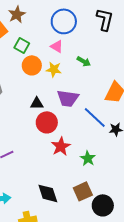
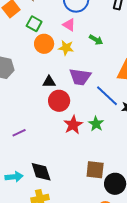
green star: (88, 158) -> (96, 124), moved
brown square: (83, 191) -> (95, 170), turned 30
black diamond: (48, 193) -> (41, 172), moved

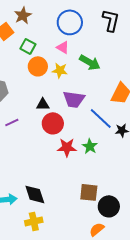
green arrow: (96, 40) -> (90, 62), size x1.5
red star: (73, 125) -> (67, 147), turned 30
purple line: (19, 133) -> (12, 122), moved

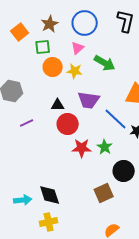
brown star: (23, 15) -> (50, 24), moved
green square: (28, 46) -> (43, 47), turned -35
pink triangle: (63, 47) -> (78, 48), turned 48
brown square: (89, 192) -> (104, 193), turned -30
black circle: (109, 206) -> (124, 171), moved

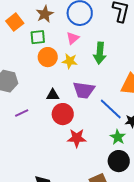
green arrow: (105, 63) -> (100, 53), turned 65
green star: (105, 147) -> (118, 137), moved

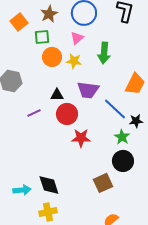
purple line: (22, 113) -> (34, 113), moved

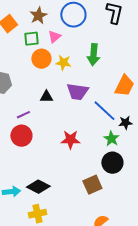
pink triangle: (77, 38) -> (54, 37), moved
red circle: (67, 114) -> (21, 136), moved
black diamond: (49, 185) -> (38, 187), turned -45

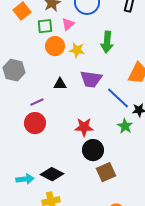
black circle: (112, 163) -> (93, 150), moved

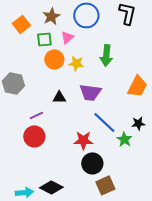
blue line: (118, 98) -> (104, 122), moved

